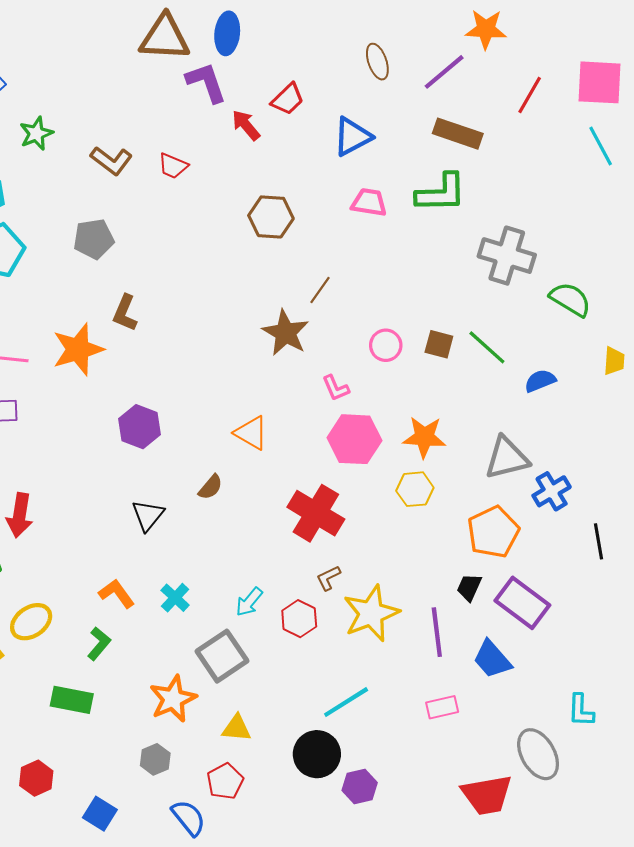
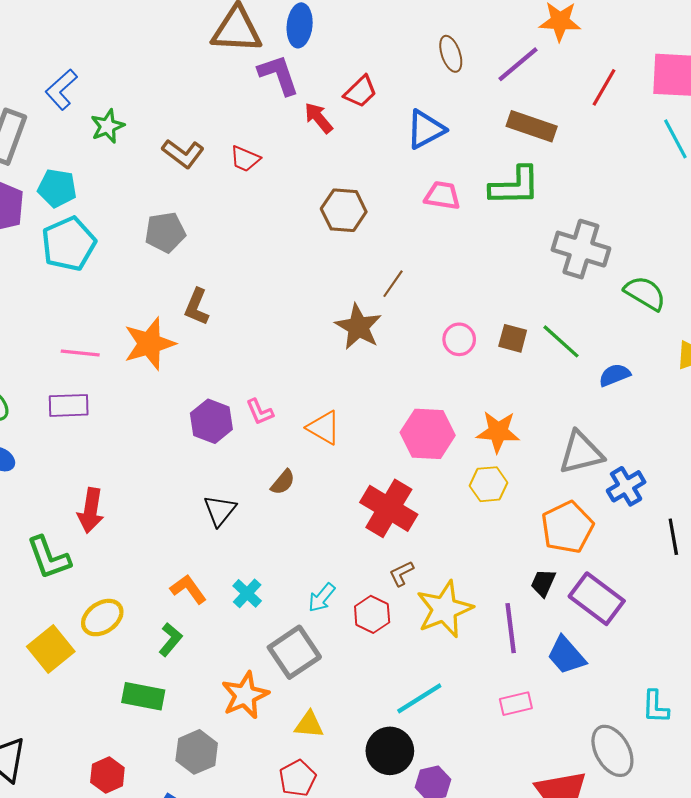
pink L-shape: (336, 388) -> (260, 412), moved
gray hexagon: (155, 759) -> (197, 752), moved, size x1.4

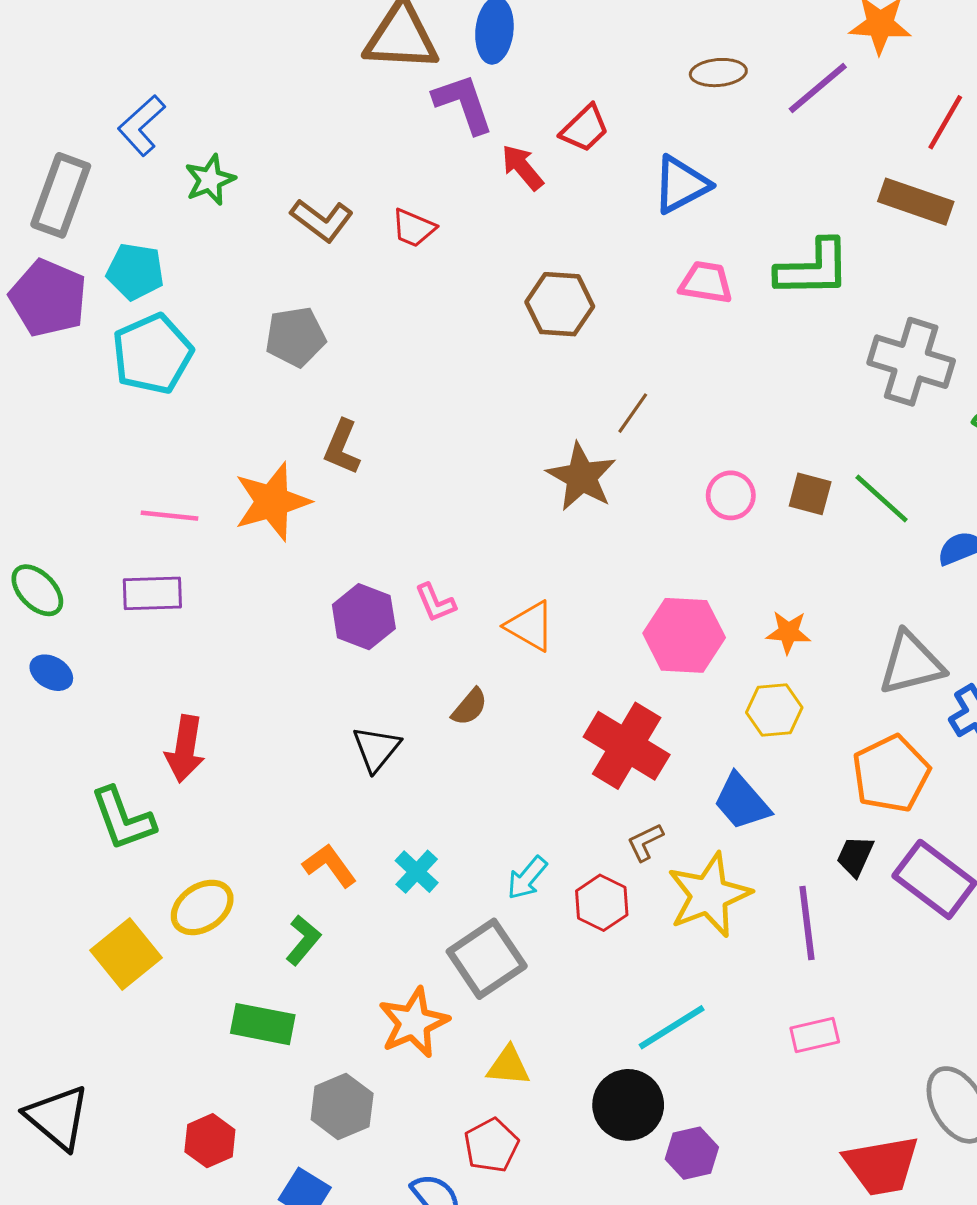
brown ellipse: (451, 54) -> (718, 73), turned -76
brown rectangle: (532, 126) -> (916, 202), moved
orange star: (498, 432) -> (788, 632), size x0.7
blue trapezoid: (566, 655) -> (742, 802), moved

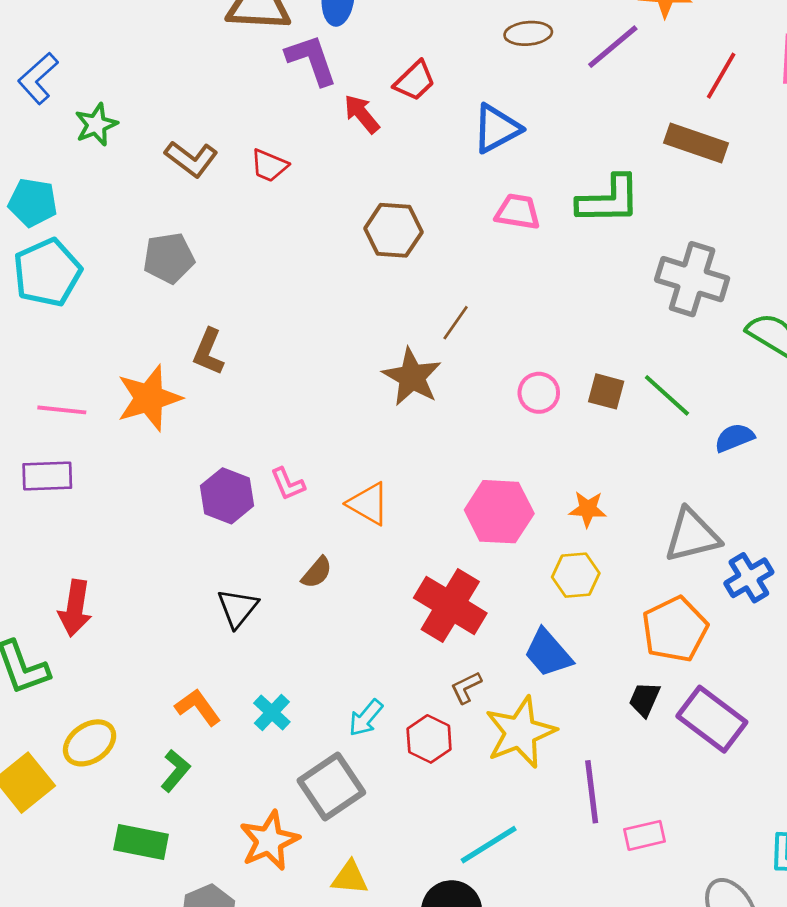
purple line: (807, 923) -> (592, 792), moved
pink rectangle: (815, 1035) -> (644, 835), moved

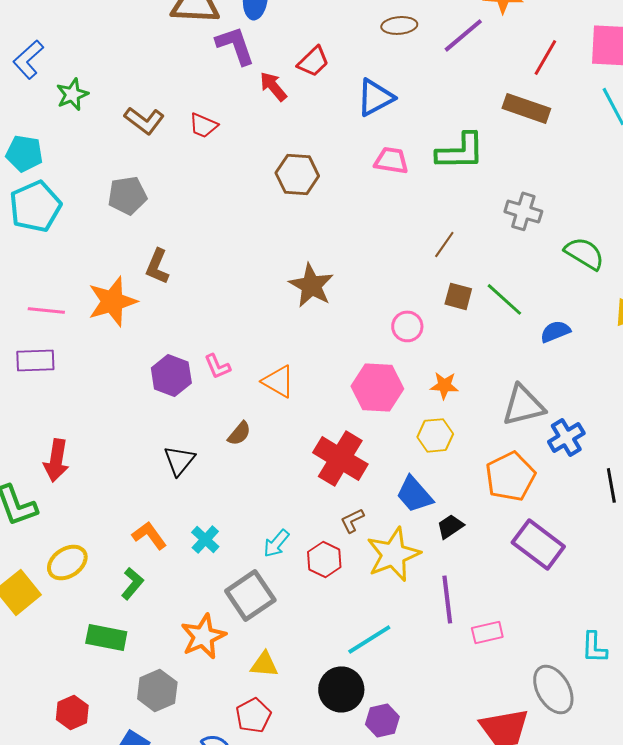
gray cross: (692, 279) -> (523, 211), size x0.7
brown line: (456, 323) -> (444, 244), moved
pink circle: (539, 393) -> (407, 326), moved
black trapezoid: (644, 699) -> (450, 526), moved, turned 32

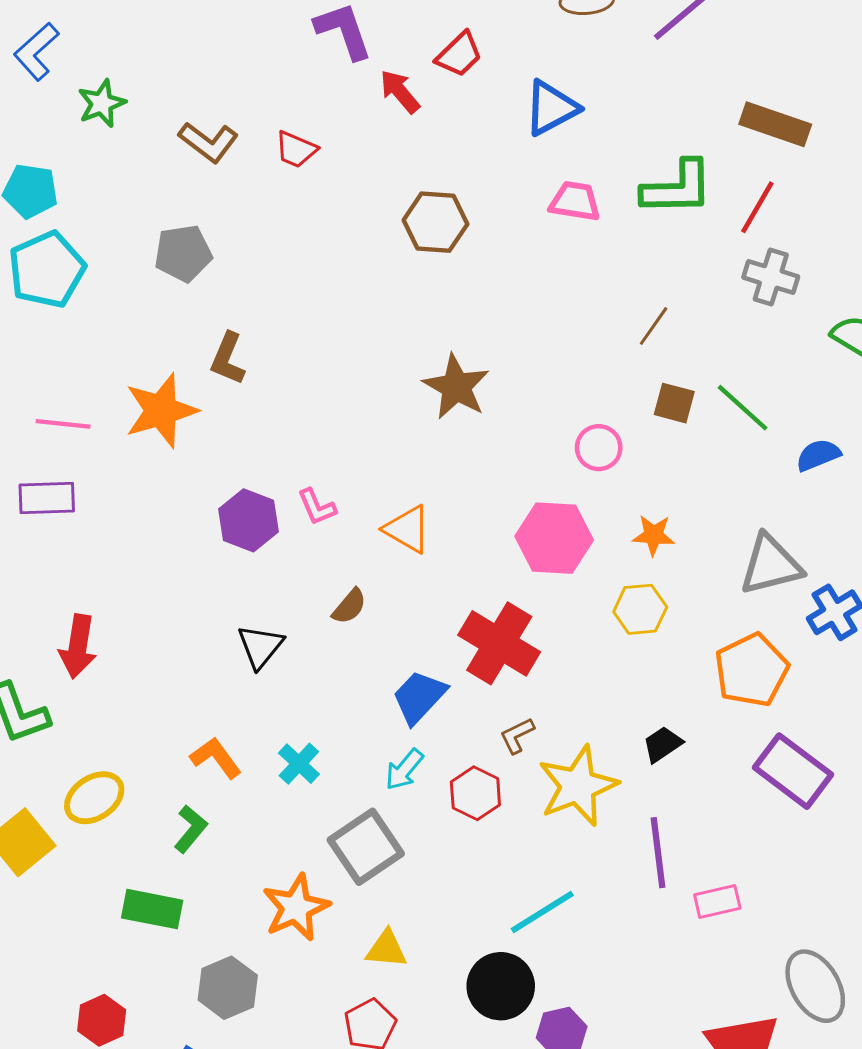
red line: (545, 57) -> (757, 207), moved
blue trapezoid: (414, 494) -> (419, 697), moved, turned 84

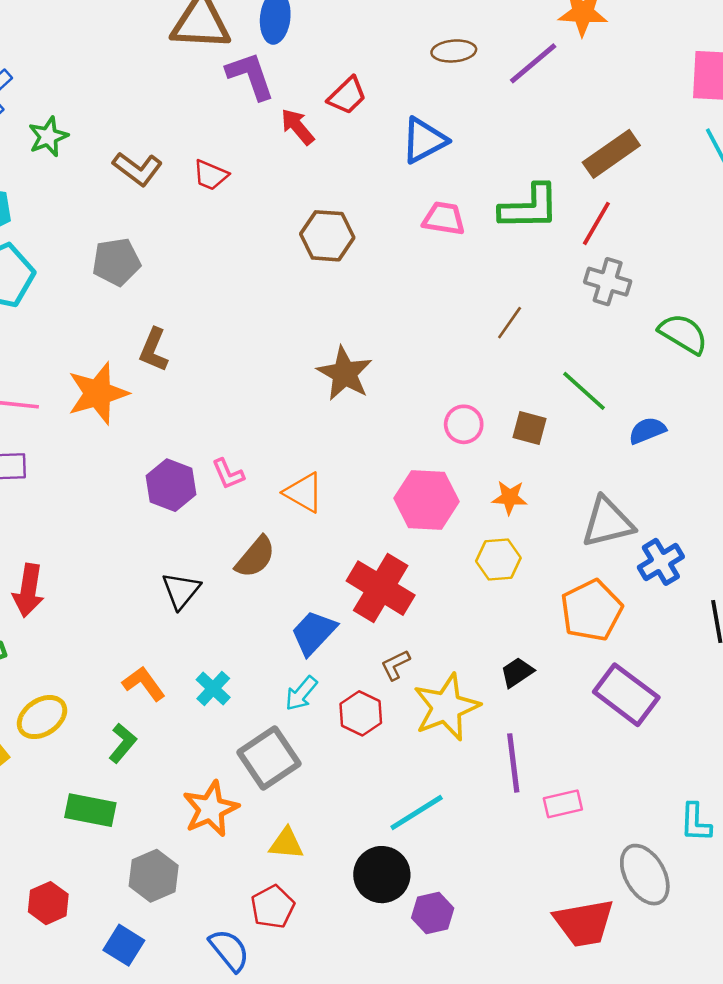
brown rectangle: (775, 124) -> (611, 154), turned -54
brown square: (674, 403) -> (529, 428), moved
brown semicircle: (349, 606) -> (255, 557), size x1.4

